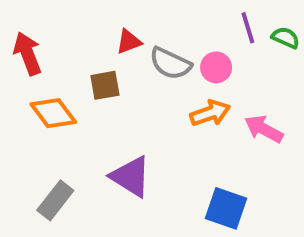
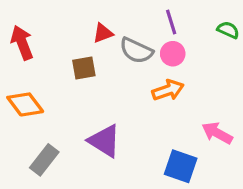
purple line: (248, 28) -> (171, 22), moved
orange diamond: (53, 113) -> (25, 104), moved
pink arrow: (264, 129) -> (217, 133), moved

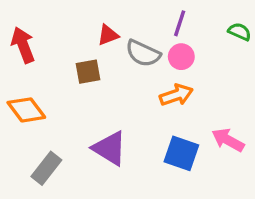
purple line: (171, 22) -> (180, 23), turned 35
blue square: (181, 166) -> (181, 153), moved

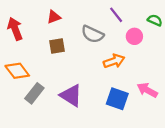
purple line: (180, 23) -> (116, 15), turned -56
red triangle: (108, 35) -> (54, 17), moved
pink circle: (181, 57) -> (134, 36), moved
gray rectangle: (46, 168) -> (34, 93), moved

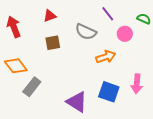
pink arrow: (147, 90) -> (137, 84), turned -114
purple triangle: (71, 95) -> (77, 102), moved

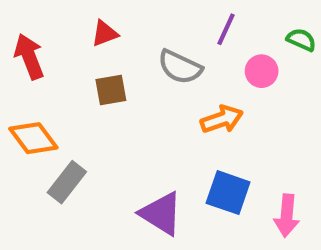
purple line: (108, 14) -> (226, 29), turned 63
pink arrow: (137, 84) -> (287, 216), moved

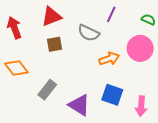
red triangle: (105, 33) -> (51, 16), size x1.5
pink circle: (262, 71) -> (140, 48), moved, size x1.6
gray rectangle: (67, 182) -> (47, 90), moved

